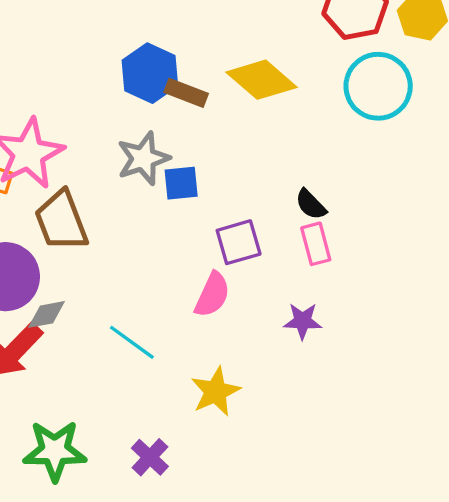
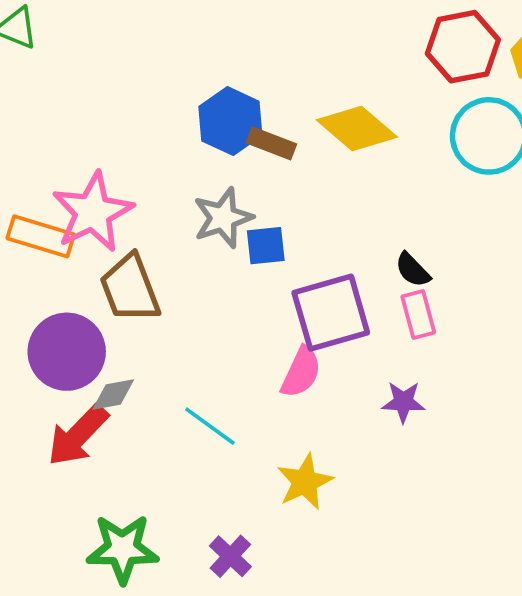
purple square: (239, 242) -> (331, 313), size x1.5

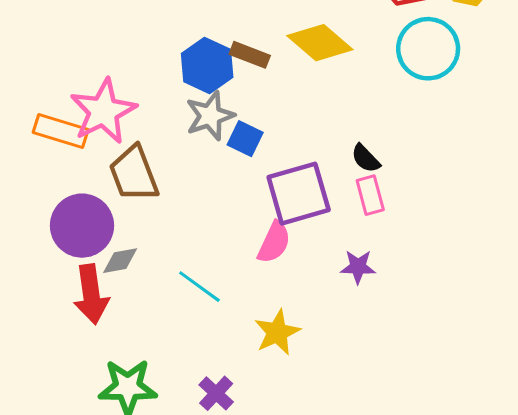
blue hexagon: (230, 121) -> (207, 65), moved
blue square: (266, 246) -> (245, 139), turned 32
red arrow: (78, 435) -> (91, 294), turned -52

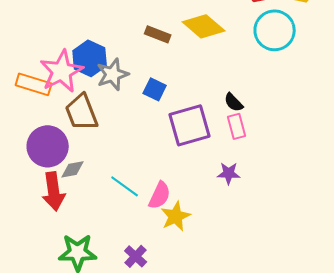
blue hexagon: (207, 65) -> (90, 58), moved
gray star: (210, 116) -> (113, 74), moved
pink semicircle: (274, 242) -> (160, 195), moved

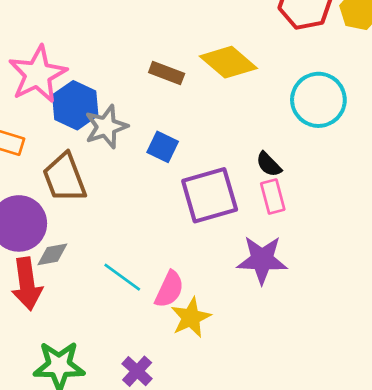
cyan circle: (275, 30) -> (318, 100), moved
pink star: (62, 71) -> (38, 74), moved
purple star: (229, 173) -> (262, 260), size x1.6

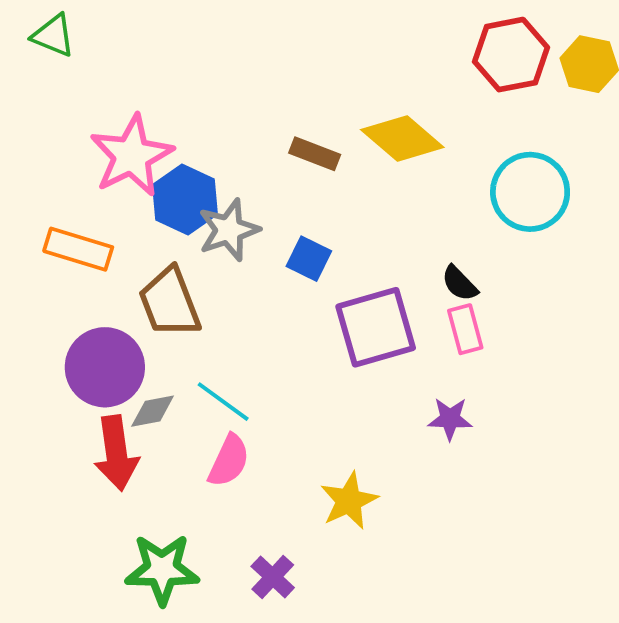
purple star: (262, 260) -> (450, 419), size x0.6
cyan line: (122, 277) -> (223, 402), moved
pink semicircle: (169, 289) -> (229, 461), moved

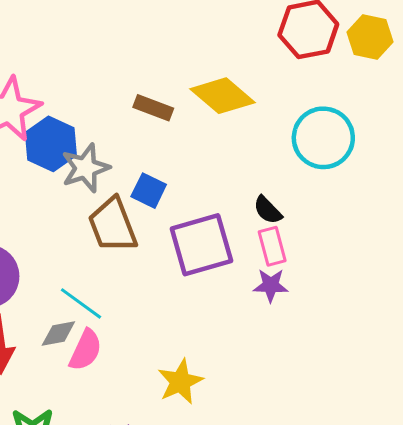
brown trapezoid: (170, 302) -> (113, 225), moved
gray diamond: (153, 411) -> (58, 334), moved
purple star: (450, 419) -> (271, 285), moved

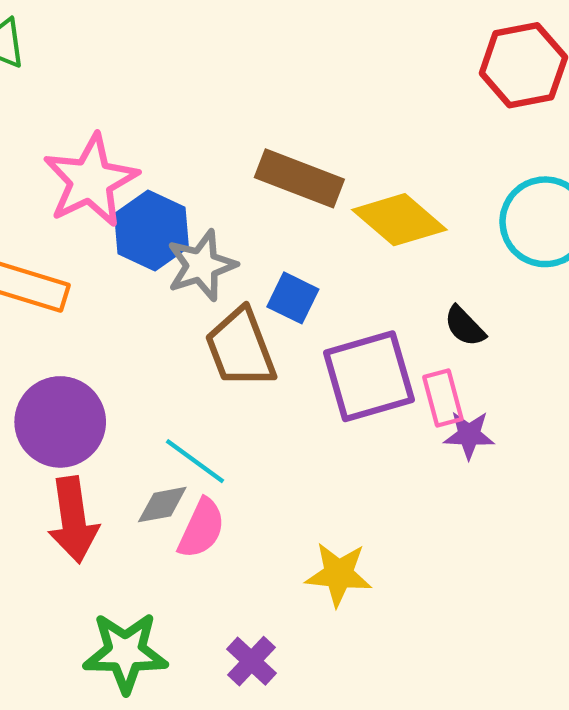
yellow diamond: (222, 96) -> (399, 220), moved
brown rectangle: (153, 108) -> (299, 178), size x1.5
pink rectangle: (272, 246) -> (443, 398), moved
yellow star: (180, 382) -> (339, 574), turned 30

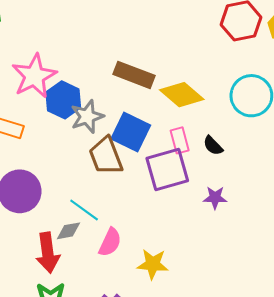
blue square: (293, 298) -> (131, 132), size x1.6
pink rectangle: (443, 398) -> (180, 140), moved
red arrow: (73, 520) -> (48, 253), moved
pink semicircle: (202, 528) -> (110, 242), moved

